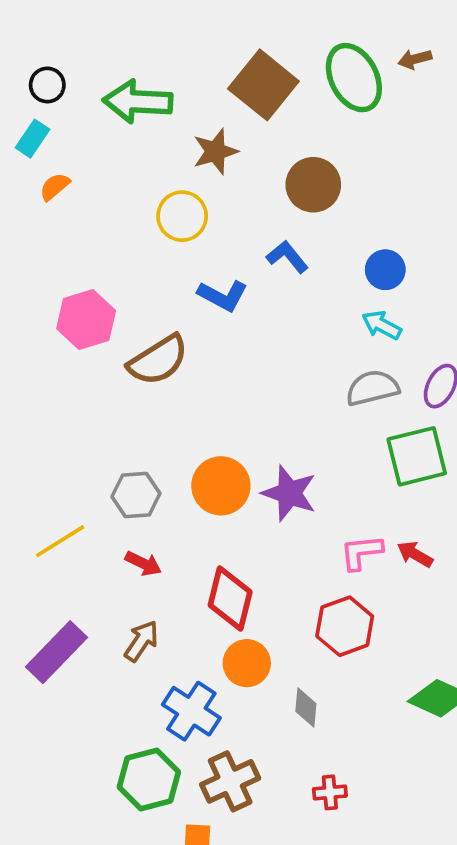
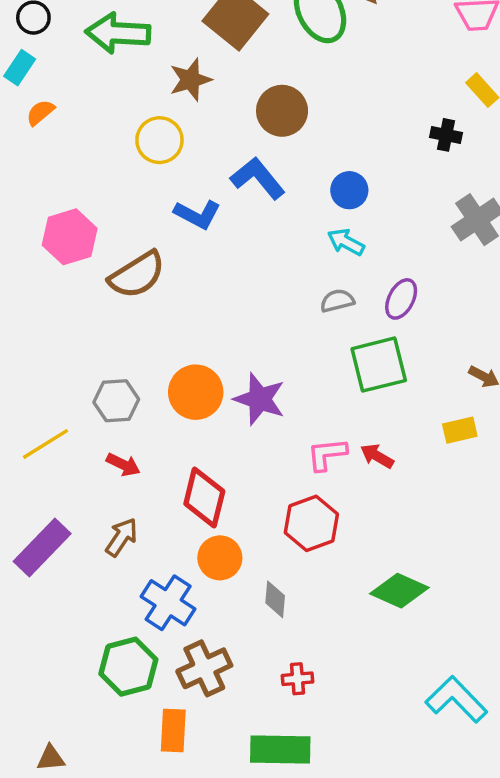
blue L-shape: (287, 257) -> (258, 178), size x1.4
gray semicircle: (372, 388) -> (337, 301), size x0.7

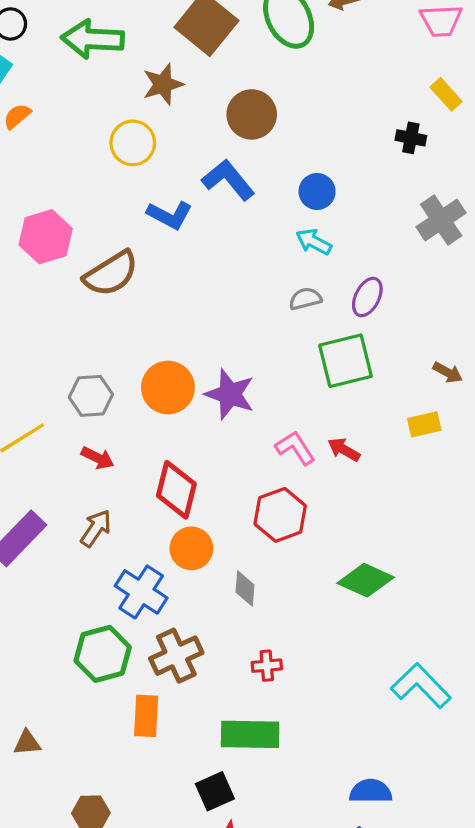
pink L-shape: (327, 454) -> (295, 448), turned 63

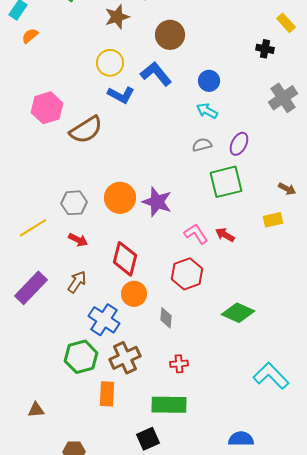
yellow circle: (133, 143) -> (110, 63), moved

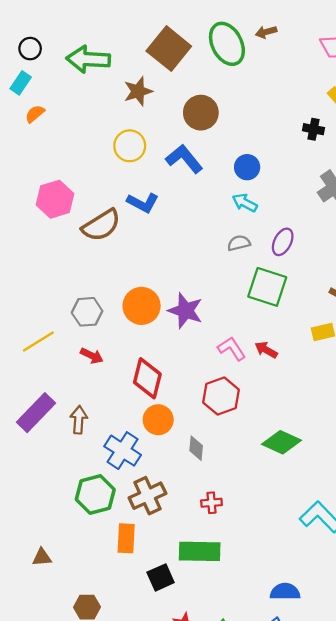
blue L-shape: (121, 95) -> (143, 203), moved
green square: (226, 182) -> (267, 287), turned 32
brown arrow: (77, 282) -> (79, 420), moved, turned -30
black square: (148, 439) -> (161, 577), moved

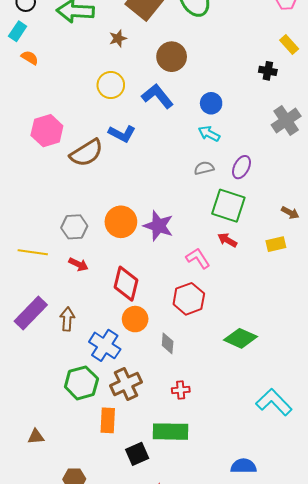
brown star: (138, 91) -> (118, 38), size x0.7
orange semicircle: (35, 114) -> (30, 58), turned 72
yellow line: (38, 341) -> (33, 252), turned 40
red arrow: (266, 350) -> (227, 240), moved

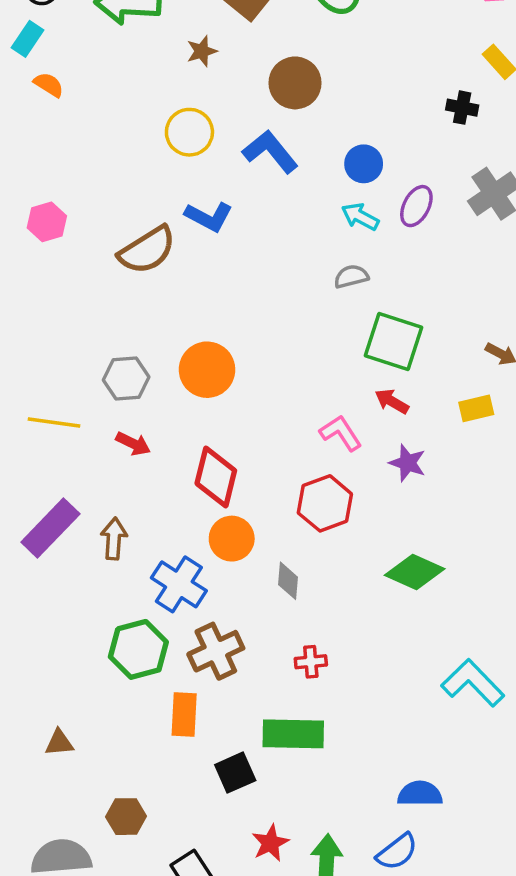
pink hexagon: (47, 131) -> (47, 222), moved, size x0.7
purple ellipse: (241, 167) -> (416, 206), moved
purple star: (158, 226) -> (408, 463), moved, size x0.7

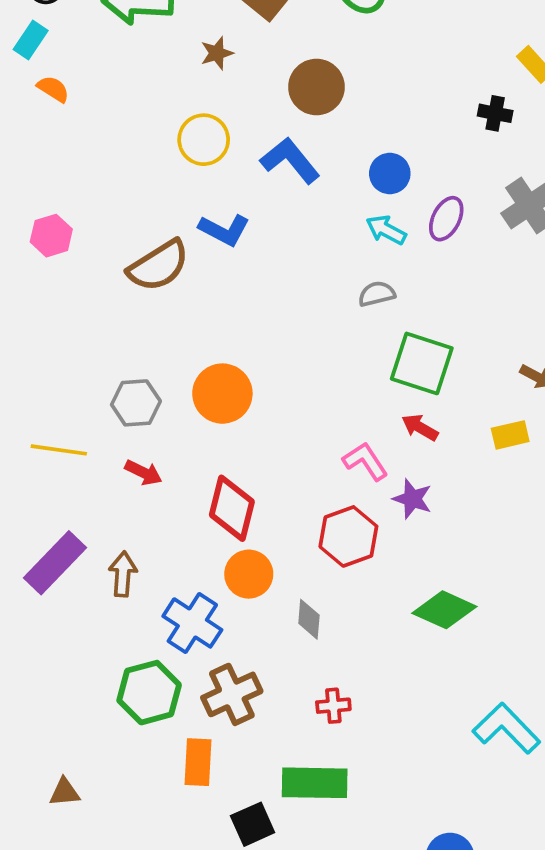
purple star: (408, 463) -> (412, 499), moved

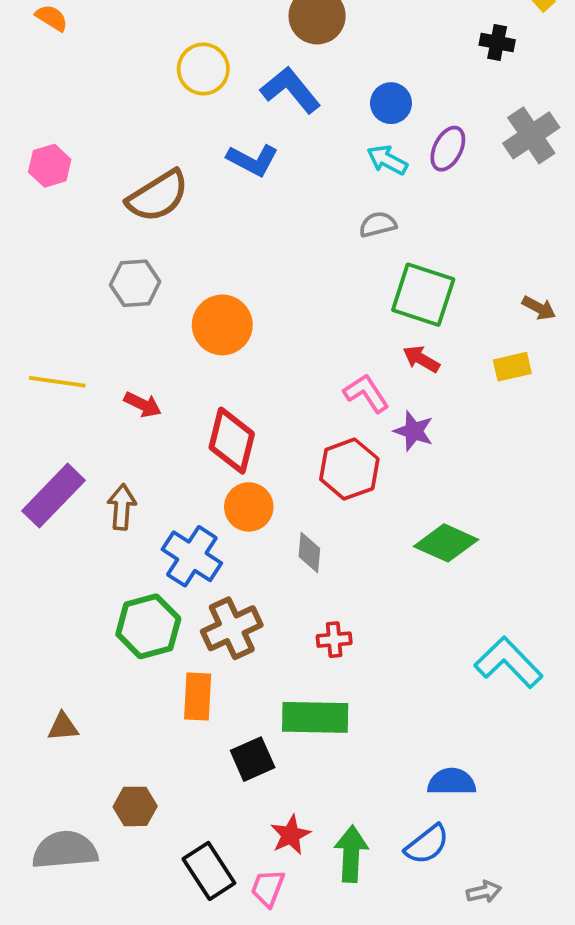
blue L-shape: (224, 230) -> (253, 160), moved
gray hexagon: (136, 403) -> (135, 283), moved

